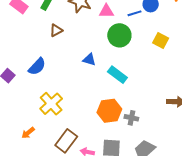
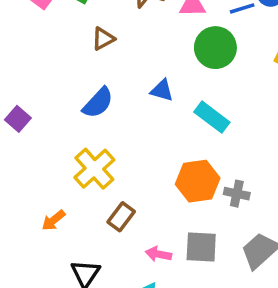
blue semicircle: (37, 67) -> (98, 103), moved
brown rectangle: (66, 141) -> (121, 217), moved, size x0.7

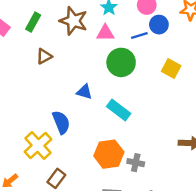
blue semicircle: (98, 103) -> (61, 122), moved, turned -65

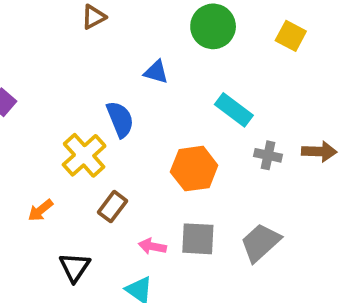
cyan rectangle: (119, 110) -> (234, 110), moved
gray cross: (136, 163) -> (268, 155), moved

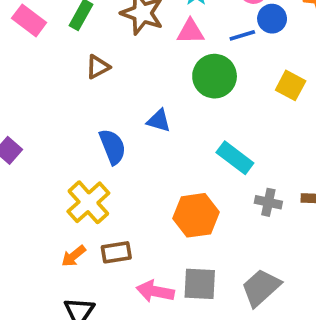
blue semicircle: (120, 119) -> (113, 147), moved
brown rectangle: (113, 207) -> (116, 252), turned 44
orange arrow: (40, 210) -> (74, 256), moved
pink arrow: (152, 246) -> (155, 291), size x1.4

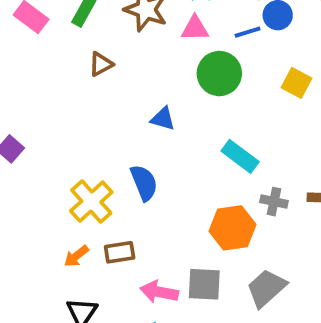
blue semicircle: (113, 147) -> (144, 183), moved
orange hexagon: (196, 215) -> (233, 228), moved

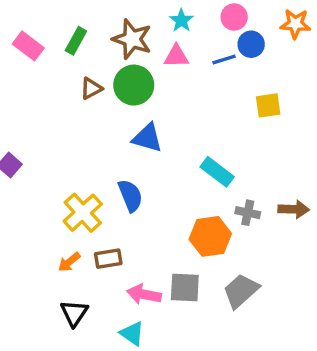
green circle: (219, 74) -> (134, 85), moved
yellow square: (297, 83) -> (268, 105), turned -36
blue triangle: (163, 119) -> (147, 138), size x1.4

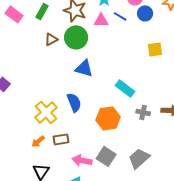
blue line: (224, 60) -> (120, 16), moved, turned 48
orange hexagon: (210, 236) -> (108, 118), moved
gray square: (185, 288) -> (106, 156), turned 30

